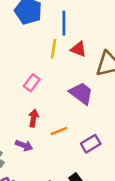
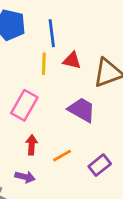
pink rectangle: (32, 83) -> (24, 105), size x1.5

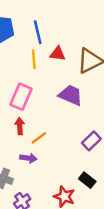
red arrow: (32, 145) -> (20, 126), moved
orange line: (62, 156) -> (39, 138), moved

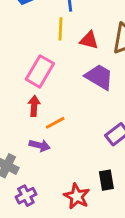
red triangle: (58, 54) -> (89, 40), moved
black rectangle: (87, 180) -> (106, 180), turned 35

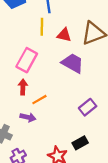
black rectangle: (106, 180) -> (80, 143), turned 72

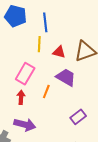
orange line: (39, 100) -> (46, 91), moved, turned -40
purple arrow: (28, 117) -> (25, 125), size x1.5

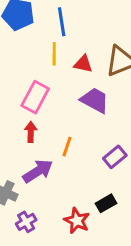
orange line: (46, 91) -> (67, 147), moved
purple arrow: (25, 125) -> (38, 171), turned -45

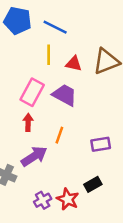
blue line: (62, 22) -> (55, 27), turned -55
purple trapezoid: (95, 100) -> (65, 95), moved
purple rectangle: (115, 157) -> (101, 144), turned 30
purple cross: (26, 222) -> (43, 200), moved

